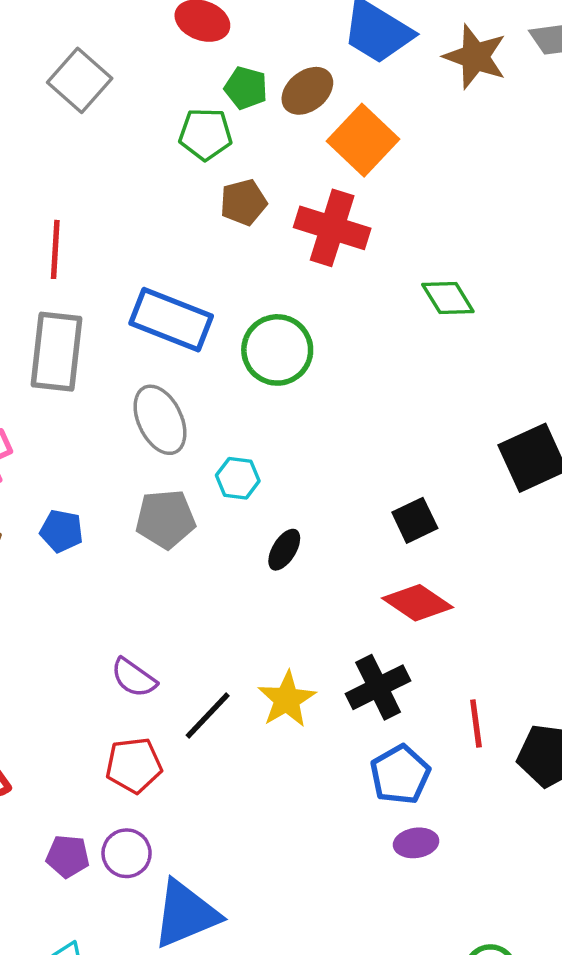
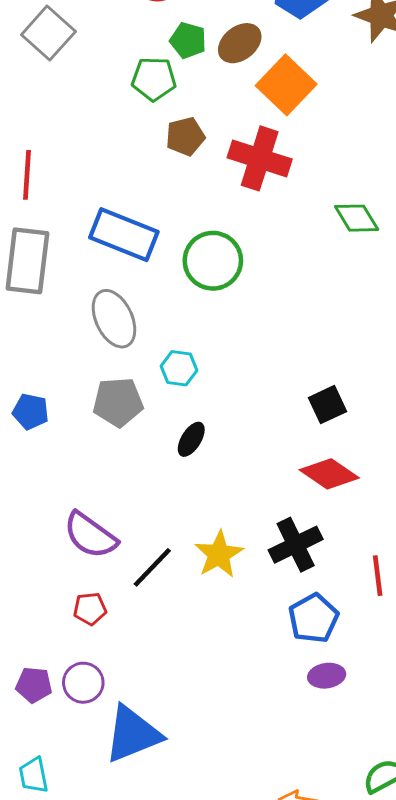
black ellipse: (284, 550) -> (191, 439), moved
purple semicircle: (134, 678) -> (90, 535), size x1.4
red pentagon: (134, 765) -> (90, 609), size x0.7

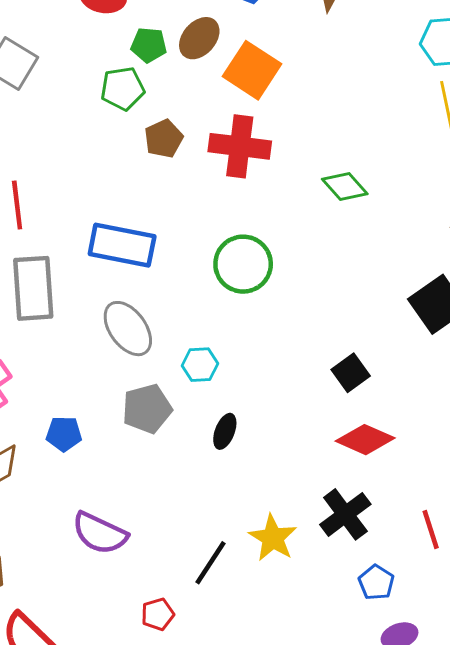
green circle: (213, 261) -> (243, 264), moved
purple semicircle: (90, 535) -> (100, 533), moved
blue pentagon: (314, 618) -> (376, 583), size x0.7

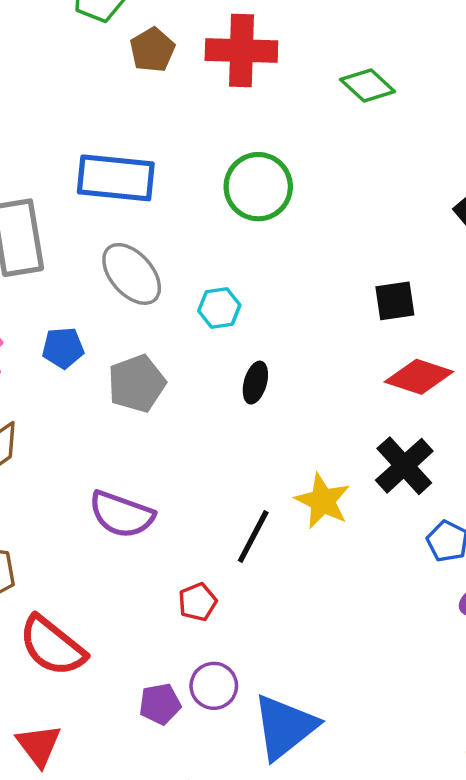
black square: (351, 373) -> (395, 301), turned 33
gray pentagon: (147, 409) -> (137, 383), moved
blue pentagon: (64, 434) -> (63, 348), moved

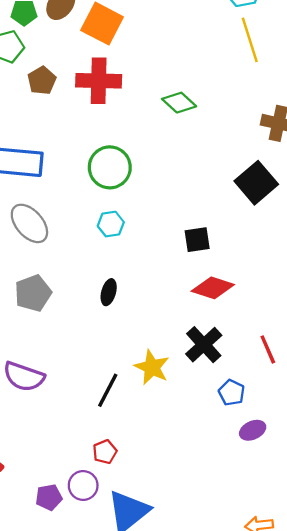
cyan hexagon: (219, 308) -> (111, 224), moved
red pentagon: (198, 602) -> (105, 452), moved

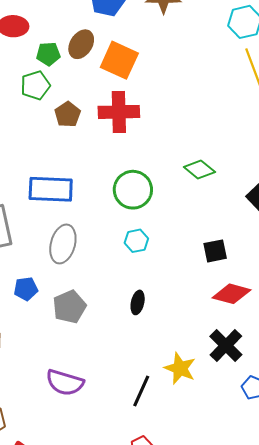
green diamond: (179, 103) -> (199, 169), moved
gray ellipse: (29, 223) -> (63, 244), turned 60

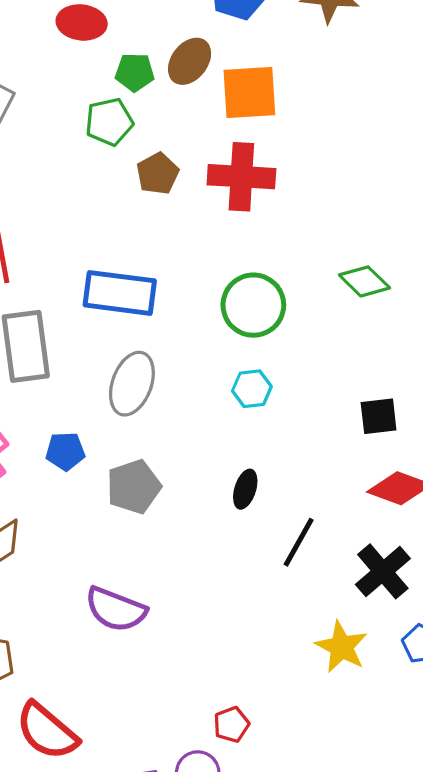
orange square: (119, 60) -> (249, 92), turned -33
yellow star: (180, 368) -> (341, 647), moved
black line: (141, 391) -> (299, 542), moved

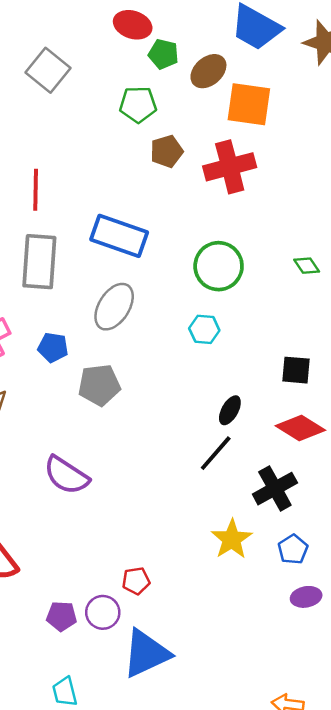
green pentagon: (135, 72) -> (163, 54), moved
red cross: (241, 177) -> (230, 167), turned -30
green diamond: (364, 281) -> (307, 266), size x0.7
black ellipse: (245, 489) -> (230, 410), moved

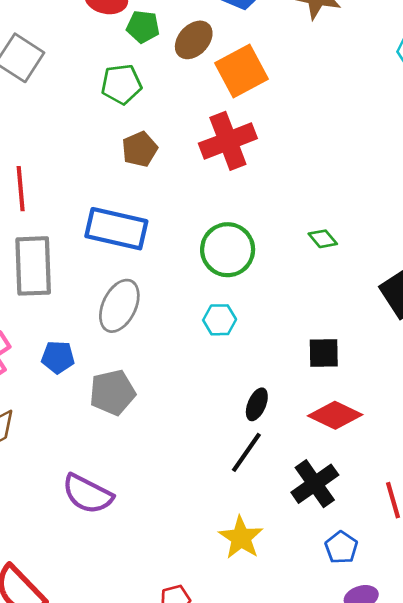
orange square: (249, 104) -> (241, 71), turned -30
brown pentagon: (167, 151) -> (140, 149), moved
yellow star: (232, 539) -> (241, 538), moved

